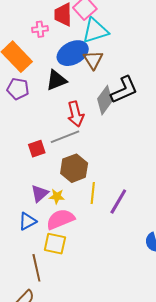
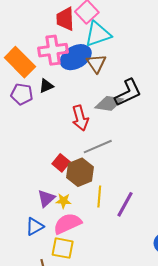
pink cross: (40, 29) -> (53, 50), moved, size x1.8
black triangle: (56, 80) -> (46, 86), moved, size x0.7
gray diamond: (105, 100) -> (109, 103), turned 64
gray line: (65, 137) -> (98, 147), moved
red square: (37, 149) -> (61, 163), moved, turned -30

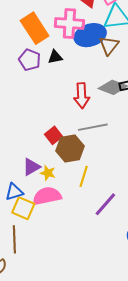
purple line: (125, 204) -> (105, 204), moved
yellow square: (63, 248) -> (23, 208), moved

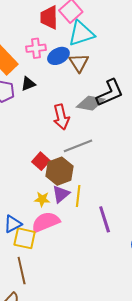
pink cross: (69, 23) -> (36, 48), size x0.7
blue ellipse: (90, 35) -> (58, 56), size x0.7
purple triangle: (31, 167) -> (61, 194), moved
purple line: (105, 204) -> (105, 219), turned -48

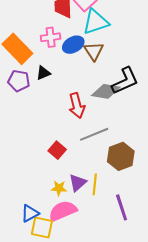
brown hexagon: (60, 171) -> (121, 156), moved

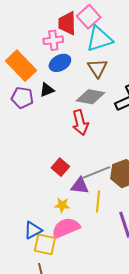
pink cross: (51, 37) -> (53, 40), moved
blue ellipse: (73, 45) -> (60, 63), moved
gray diamond: (106, 91) -> (90, 97), moved
gray line: (94, 134) -> (96, 173), moved
purple triangle: (78, 183) -> (80, 186), moved, turned 48

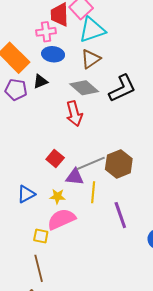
blue ellipse: (60, 63) -> (53, 54), turned 35
brown triangle: (97, 68) -> (91, 59), turned 30
gray diamond: (90, 97) -> (84, 88), turned 32
blue triangle: (33, 230) -> (26, 194), moved
yellow square: (45, 244) -> (41, 236), size x0.7

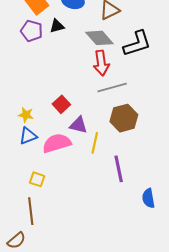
red arrow: (74, 114) -> (101, 63), moved
gray line: (91, 163) -> (112, 88), moved
yellow star: (57, 196) -> (26, 115), moved
pink semicircle: (61, 219) -> (57, 143), moved

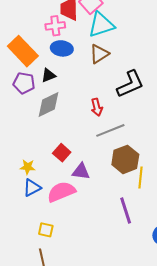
gray diamond: (99, 38) -> (48, 104), moved, turned -68
red arrow: (101, 63) -> (97, 107), size x0.7
yellow line: (95, 143) -> (141, 177), moved

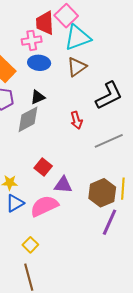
black triangle: (49, 75) -> (38, 97), moved
gray line: (110, 130) -> (109, 141), moved
brown hexagon: (125, 159) -> (102, 193), moved
purple line: (126, 211) -> (109, 222), turned 44
yellow square: (46, 230) -> (30, 245), turned 35

